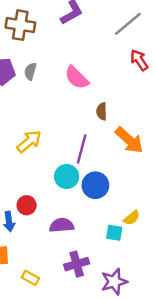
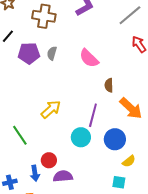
blue circle: (95, 185) -> (115, 139), moved
yellow semicircle: (132, 218) -> (129, 161), moved
purple semicircle: (62, 225) -> (63, 176), moved

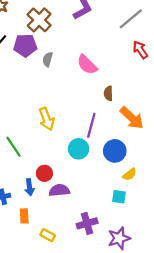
brown cross: (44, 16) -> (39, 20), turned 35
purple pentagon: (29, 53) -> (25, 45), moved
yellow arrow: (51, 109) -> (47, 119), turned 110

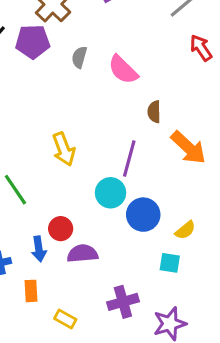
gray semicircle: (48, 59) -> (79, 57), moved
blue circle: (115, 151) -> (143, 215), moved

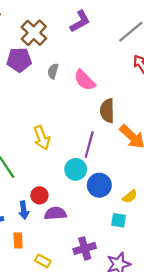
brown semicircle: (154, 112) -> (107, 111), size x1.5

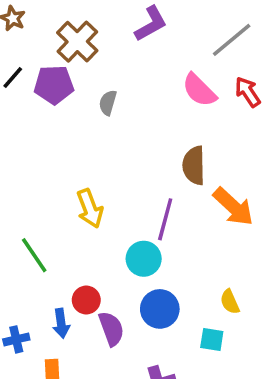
pink semicircle: (85, 80) -> (199, 90), moved
blue circle: (99, 185) -> (160, 309), moved
yellow semicircle: (130, 196) -> (230, 302), turned 105
purple semicircle: (55, 213) -> (111, 329), turned 75

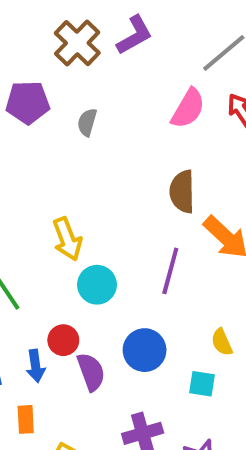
brown cross: (77, 42) -> (77, 43), moved
pink semicircle: (199, 90) -> (188, 108), turned -105
purple line: (165, 219) -> (170, 271), moved
cyan circle: (144, 259) -> (97, 285), moved

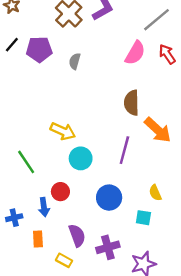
yellow arrow: (67, 239) -> (63, 131), turned -45
purple semicircle: (91, 372) -> (77, 235), moved

